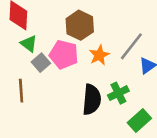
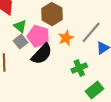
green triangle: (29, 44) -> (20, 26), moved
black semicircle: (92, 100) -> (42, 54), moved, turned 35

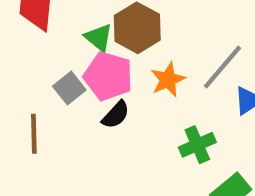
green triangle: (20, 26) -> (99, 37), moved
black semicircle: (42, 54) -> (116, 115), size x0.6

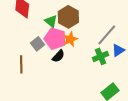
orange star: (168, 80) -> (70, 39), moved
green cross: (197, 145) -> (101, 56), moved

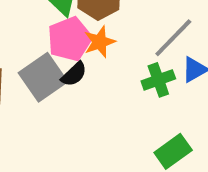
pink pentagon: (55, 39) -> (70, 39), turned 30
gray square: (37, 44) -> (43, 77), moved, size x1.6

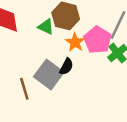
pink pentagon: (70, 39) -> (98, 40), moved

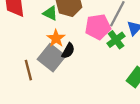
pink pentagon: (98, 40) -> (98, 27), turned 30
orange star: (75, 42) -> (56, 38), moved

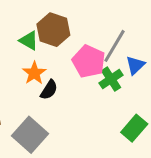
pink pentagon: (98, 27) -> (89, 61), turned 30
gray square: (51, 58) -> (30, 135), moved

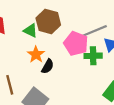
gray line: (114, 46) -> (94, 31), turned 40
green cross: (111, 79) -> (93, 56), turned 35

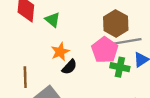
brown hexagon: (48, 22) -> (116, 23), moved
green triangle: (30, 31) -> (52, 20), moved

